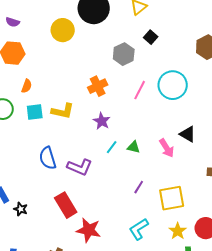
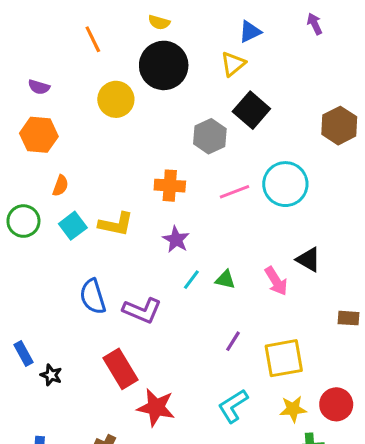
black square: (151, 37) -> (251, 110), size x1.6
orange cross: (98, 86) -> (170, 186), turned 30
pink line: (140, 90) -> (235, 192), turned 42
cyan square: (35, 112) -> (73, 226), turned -30
yellow star: (178, 231) -> (293, 409), turned 30

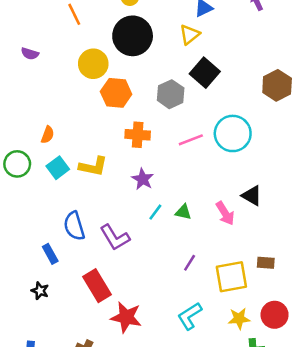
orange hexagon: (39, 135) -> (116, 93), moved
purple L-shape: (142, 310) -> (115, 237), turned 36
brown rectangle: (349, 318) -> (266, 263), moved
blue rectangle: (23, 354) -> (50, 254), moved

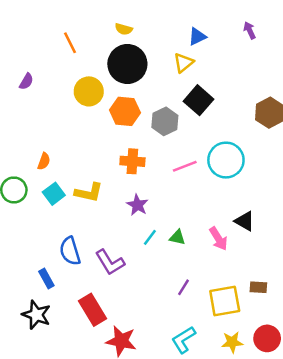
purple semicircle: (30, 54) -> (26, 81), turned -77
orange hexagon: (116, 93) -> (125, 111), moved
black star: (40, 291) -> (36, 315), size x1.6

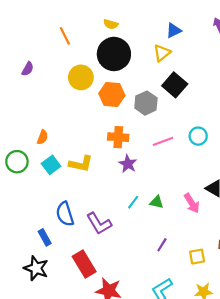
cyan circle: (226, 160) -> (198, 136), size x0.6
purple star: (137, 205) -> (128, 164), moved
yellow square: (225, 301) -> (197, 257), size x0.6

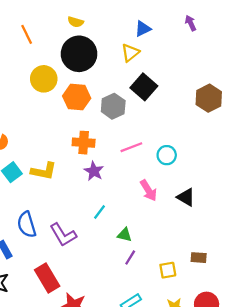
cyan circle: (198, 136) -> (167, 155), moved
green triangle: (157, 202) -> (125, 235), moved
pink arrow: (192, 203) -> (148, 190), moved

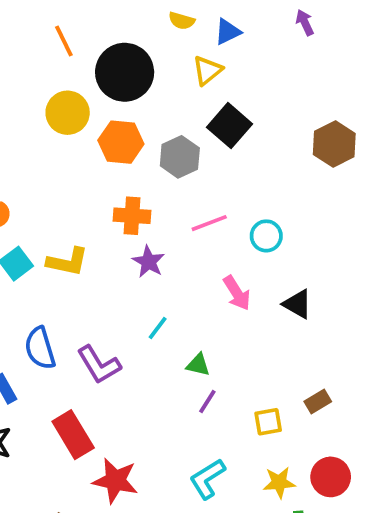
yellow semicircle: (76, 22) -> (182, 21), moved
orange line: (27, 34) -> (64, 41), moved
brown rectangle: (199, 258) -> (318, 402), turned -35

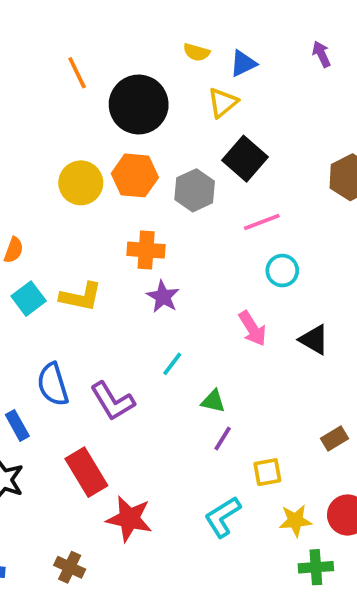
yellow circle: (68, 113) -> (81, 183), moved
pink line: (209, 223) -> (262, 222), moved
yellow square: (268, 422) -> (267, 472), moved

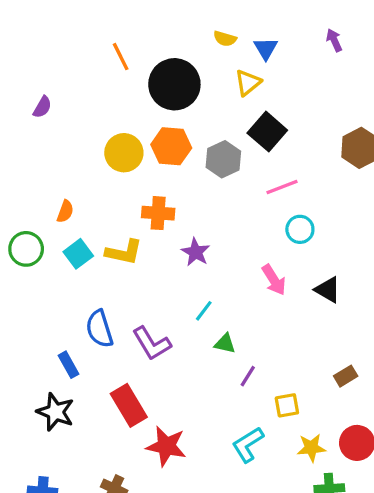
blue triangle: (243, 63) -> (266, 48), turned -35
orange cross: (146, 250) -> (158, 213), moved
green triangle: (213, 401) -> (225, 343), moved

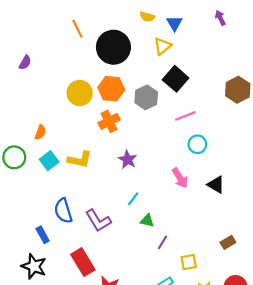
orange cross: (158, 213) -> (109, 121), moved, turned -30

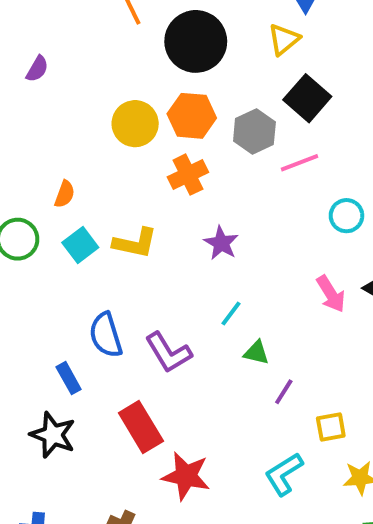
pink line: (185, 116) -> (299, 163), moved
pink arrow: (180, 178) -> (331, 294), moved

